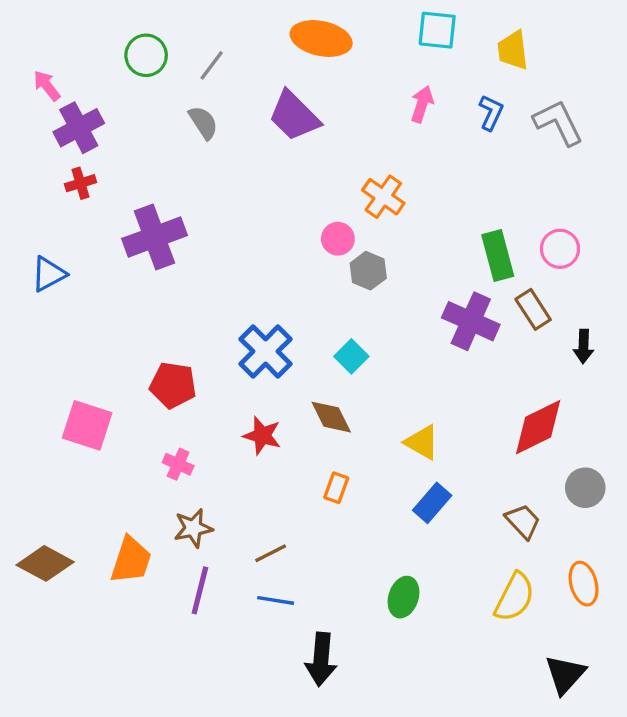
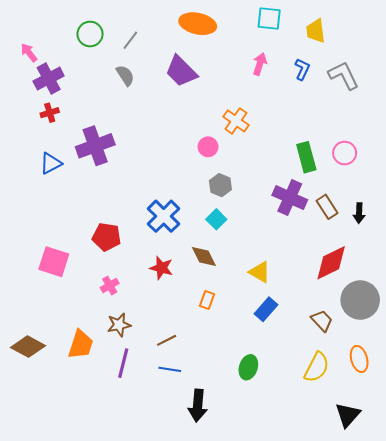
gray hexagon: (368, 271) -> (220, 185), moved
blue triangle: (49, 274) -> (51, 163), moved
brown rectangle: (533, 309) -> (327, 207), moved
pink cross: (178, 464) -> (110, 285), turned 36
gray circle: (585, 488) -> (360, 300), size x1.6

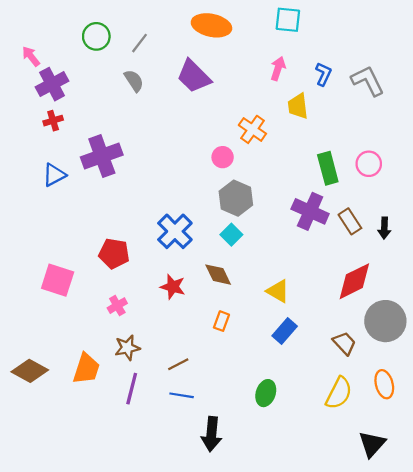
yellow trapezoid: (316, 31) -> (298, 106), moved
gray hexagon: (220, 185) -> (236, 198), size x1.4

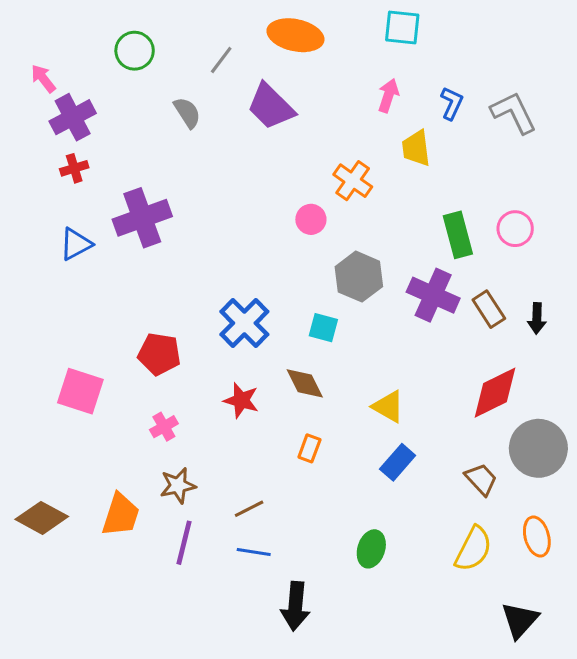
gray line: (139, 43) -> (221, 60), moved
gray hexagon: (236, 198) -> (359, 277), moved
cyan square: (231, 235) -> (323, 328), turned -30

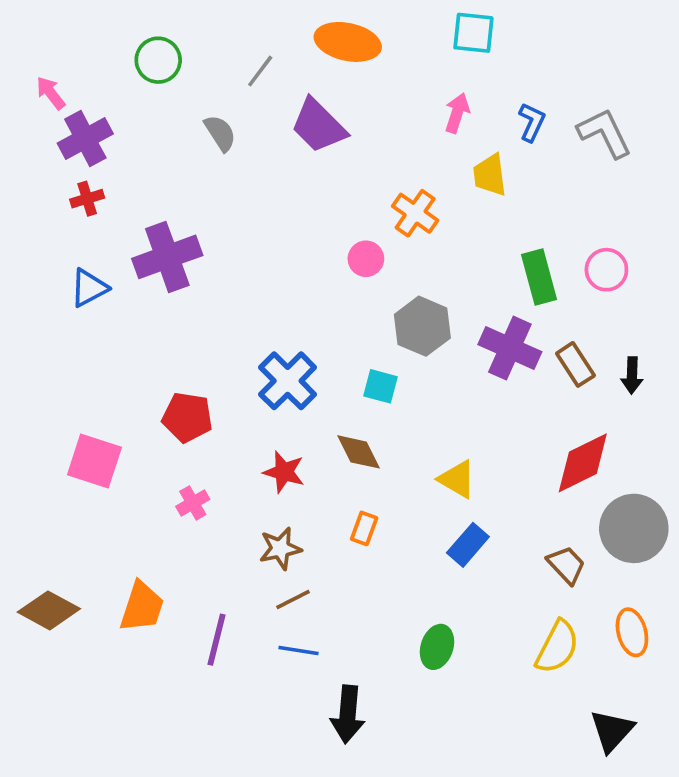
brown star: (178, 485) -> (280, 548), moved

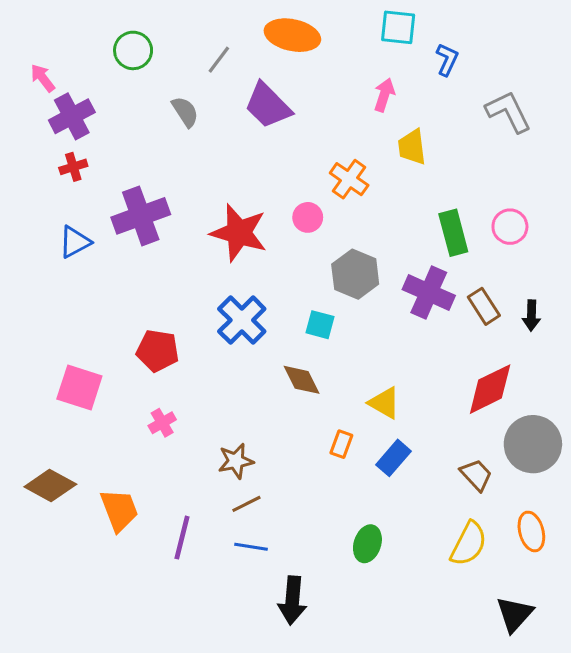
blue L-shape: (532, 122) -> (447, 60), moved
red star: (284, 472) -> (239, 233), moved, size x1.6
orange rectangle: (364, 528) -> (341, 444), moved
orange trapezoid: (142, 607) -> (119, 510), turned -39
brown diamond: (49, 610) -> (50, 486), moved

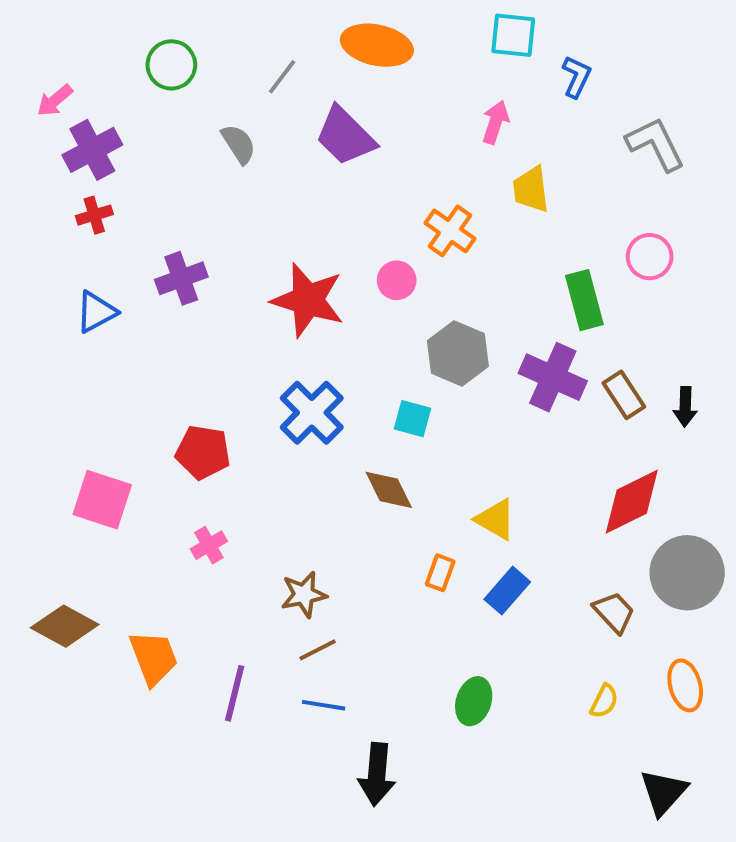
pink arrow: (43, 78) -> (55, 100), turned -92
purple cross: (141, 216) -> (181, 278), size x0.7
pink circle: (510, 227) -> (650, 257), moved
yellow semicircle: (469, 544) -> (604, 701), size x0.6

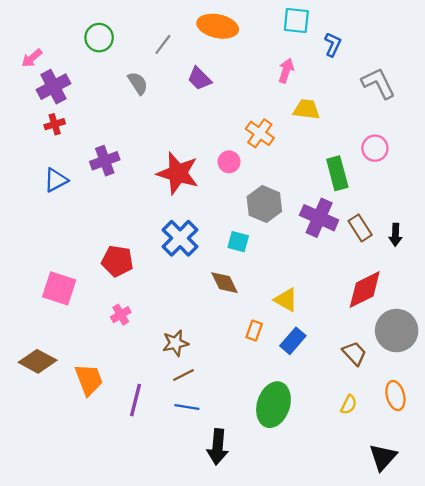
purple trapezoid: (345, 136) -> (199, 79), size x0.7
yellow trapezoid: (531, 189) -> (307, 109), turned 104
green ellipse: (474, 701) -> (273, 405), size x1.6

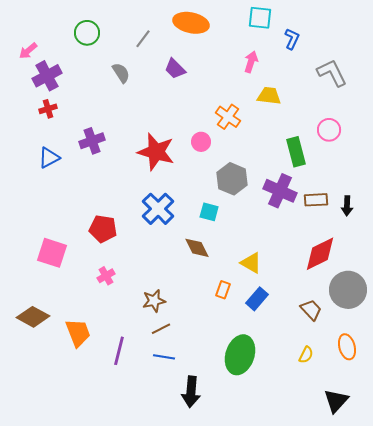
brown rectangle: (360, 228) -> (316, 200), turned -60

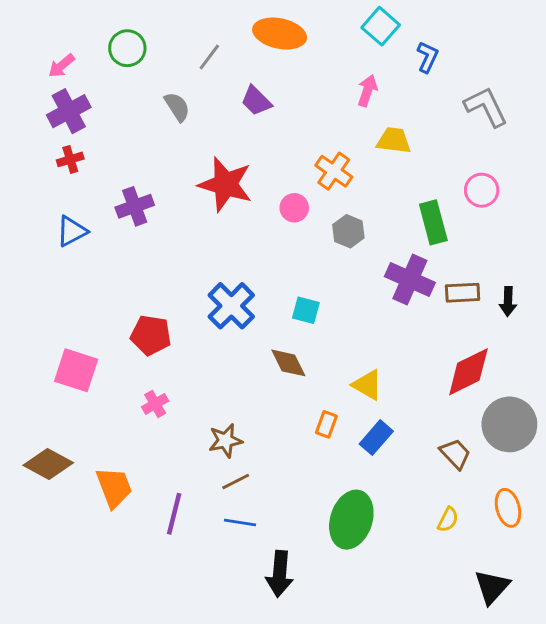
cyan square: (260, 18) -> (381, 26), turned 35
pink arrow: (28, 51) -> (61, 66), moved
red star: (156, 152) -> (225, 184), moved
gray hexagon: (232, 179) -> (348, 231), moved, size x0.7

